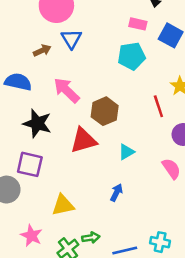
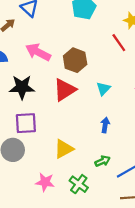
green arrow: (91, 238) -> (103, 161), moved

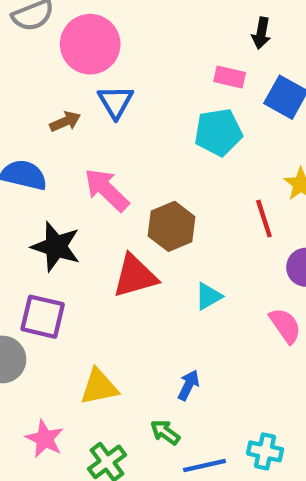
blue arrow: (105, 125) -> (189, 385), moved
green arrow: (103, 161) -> (165, 432), turned -136

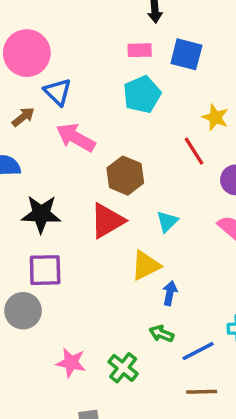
pink arrow: (107, 190) -> (76, 137), moved
yellow triangle: (99, 387) -> (146, 265), moved

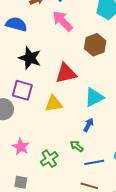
brown hexagon: (125, 176) -> (95, 45), moved
cyan triangle: (167, 221) -> (94, 97), moved, size x1.5
yellow triangle: (146, 265) -> (54, 104), moved

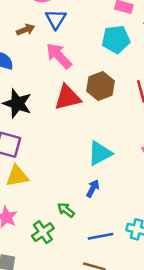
red triangle: (66, 73) -> (68, 97), moved
yellow triangle: (54, 104) -> (17, 176), moved
green arrow: (77, 146) -> (66, 210), moved

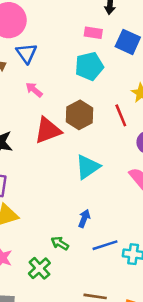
pink arrow: (59, 56) -> (34, 90), size x0.6
cyan triangle: (100, 153) -> (88, 167), moved
blue line: (101, 236) -> (105, 245), moved

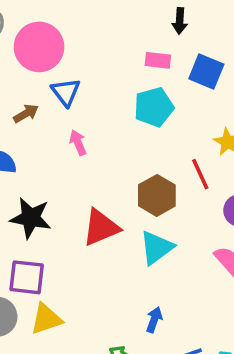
pink arrow: (34, 90) -> (78, 143), turned 30
brown hexagon: (79, 115) -> (157, 195), moved
red triangle: (48, 130) -> (101, 227), moved

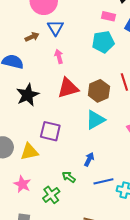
black star: (31, 218) -> (28, 95), turned 30
red triangle: (101, 227) -> (68, 88), moved
purple square: (27, 277) -> (50, 131), moved

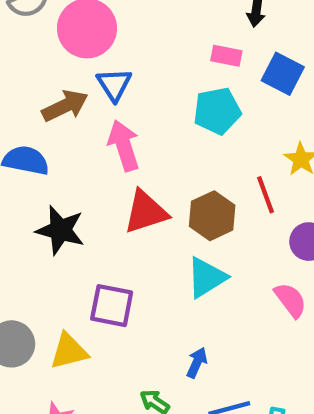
brown arrow: (32, 37) -> (65, 106), size x1.5
pink arrow: (59, 56) -> (124, 146), size x1.6
black star: (28, 95) -> (60, 230), turned -30

